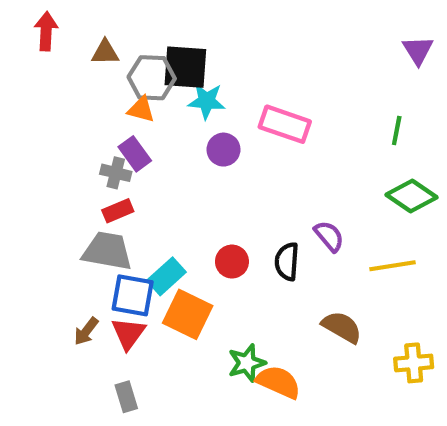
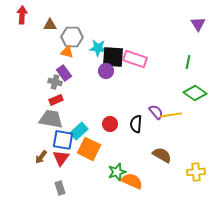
black square: (185, 67) -> (113, 57), moved
yellow line: (393, 266) -> (171, 115), moved

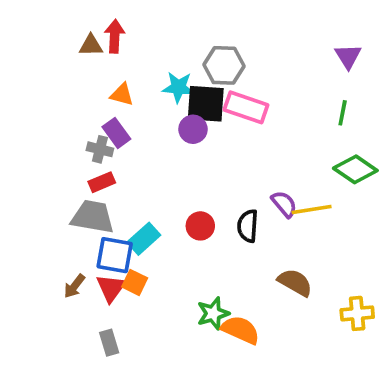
red arrow: (22, 15) -> (115, 36), moved
purple triangle: (198, 24) -> (348, 56), moved
gray hexagon: (72, 37) -> (224, 65), moved
orange square: (89, 149) -> (135, 282), moved, size x0.6

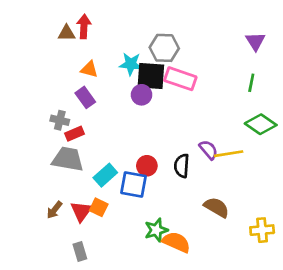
gray cross: (100, 149) -> (60, 120), moved
blue square: (115, 255) -> (133, 185), moved

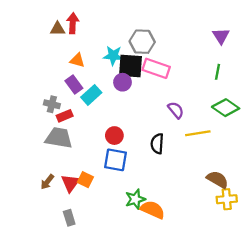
purple semicircle: (208, 150) -> (176, 110), moved
red circle: (147, 166) -> (114, 136), moved
cyan rectangle: (105, 175) -> (91, 95), moved
brown semicircle: (217, 207) -> (217, 180), moved

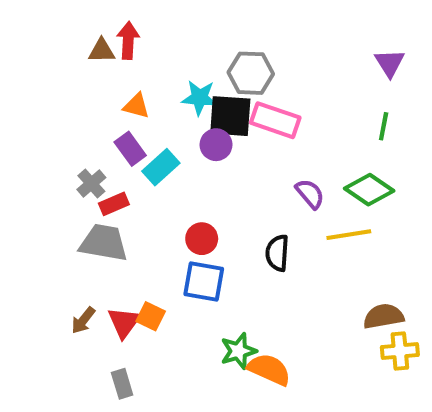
gray cross: (52, 104) -> (91, 183), turned 35
green diamond: (226, 108) -> (369, 190), moved
brown semicircle: (217, 180) -> (384, 316), turned -40

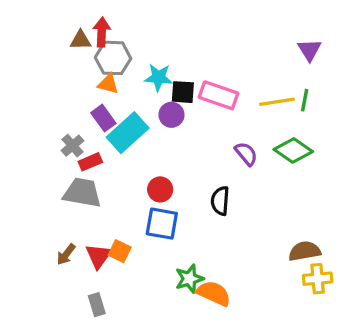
gray hexagon: (251, 73) -> (113, 58), moved
black square: (230, 116) -> (183, 92), size x0.7
cyan rectangle: (161, 167) -> (128, 133), size x1.4
yellow line: (349, 235) -> (277, 102), moved

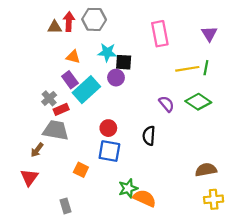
gray hexagon: (113, 58) -> (94, 19), moved
pink rectangle: (219, 95) -> (160, 34), moved, turned 60
brown arrow: (66, 254) -> (37, 150), moved
red triangle: (98, 256) -> (29, 177), moved
yellow cross: (318, 279) -> (214, 199), moved

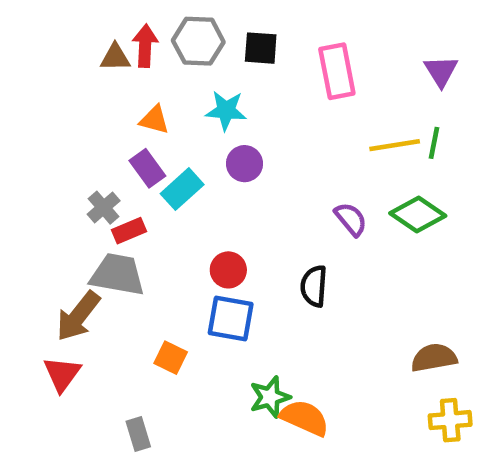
black square: (124, 62) -> (261, 48), moved
cyan rectangle: (86, 90) -> (182, 189), size x0.7
brown arrow: (37, 150) -> (78, 316), size x1.6

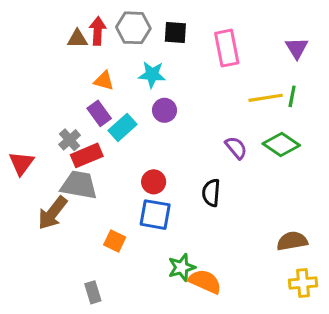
red rectangle: (129, 231) -> (87, 155), size x1.4
red triangle: (62, 374) -> (21, 163), moved

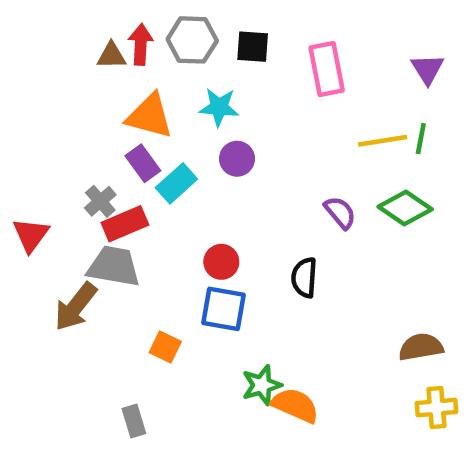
orange triangle: (104, 81) -> (150, 116), size x1.6

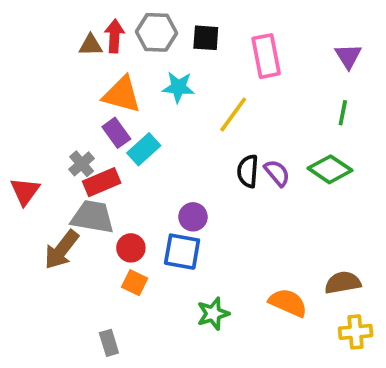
yellow line: (383, 141) -> (233, 115), moved, turned -45
purple circle: (237, 159) -> (193, 217), moved
red circle: (221, 262) -> (131, 248), moved
black semicircle: (304, 278) -> (248, 171), moved
orange semicircle: (295, 405) -> (288, 303), moved

